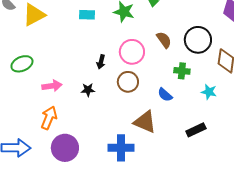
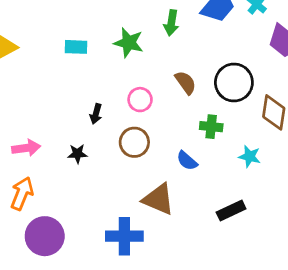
pink circle: (132, 52) -> (140, 100), size x0.7

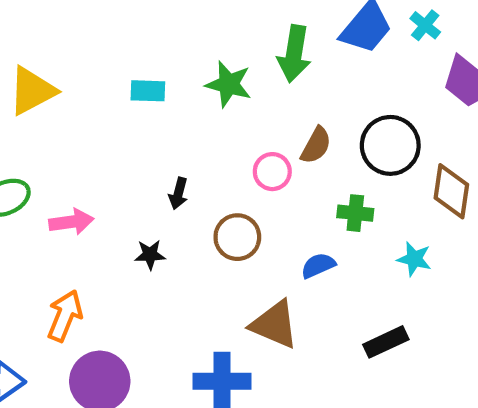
green arrow: (171, 23) -> (294, 54), size x1.4
brown semicircle: (186, 83) -> (316, 145), turned 65
pink circle: (140, 100) -> (272, 172), moved
pink arrow: (26, 148) -> (71, 222), moved
blue semicircle: (187, 161) -> (318, 265), turned 115

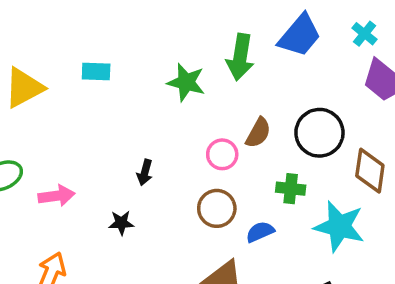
cyan cross: (425, 25) -> (365, 34), moved
cyan rectangle: (148, 91) -> (96, 71), moved
brown circle: (237, 237) -> (217, 208), moved
cyan star: (414, 259) -> (339, 226), size x1.8

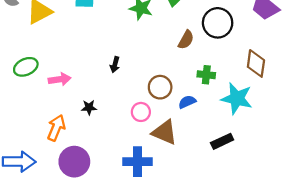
black circle: (319, 133) -> (218, 23), moved
pink circle: (222, 154) -> (141, 112), moved
black star: (121, 223) -> (89, 107), moved

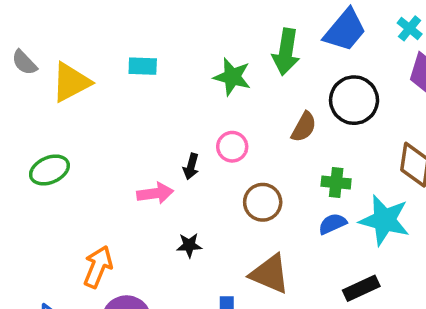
pink arrow: (60, 79) -> (155, 193), moved
blue semicircle: (187, 102) -> (333, 224), moved
black star: (89, 107) -> (189, 245), moved
pink circle: (141, 112) -> (232, 147), moved

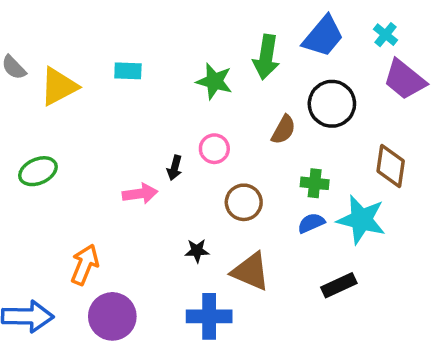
black star: (189, 245) -> (197, 251), moved

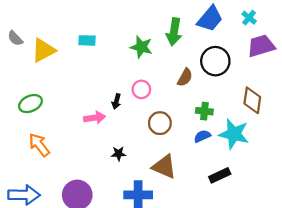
purple trapezoid: (405, 80) -> (261, 46), turned 124
black star: (197, 251) -> (119, 154), moved
orange arrow: (85, 265) -> (39, 145), moved, turned -60

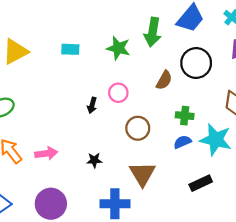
cyan rectangle: (87, 40) -> (70, 49), moved
pink arrow: (95, 118) -> (46, 153), moved
brown triangle: (164, 167) -> (142, 174), turned 36

